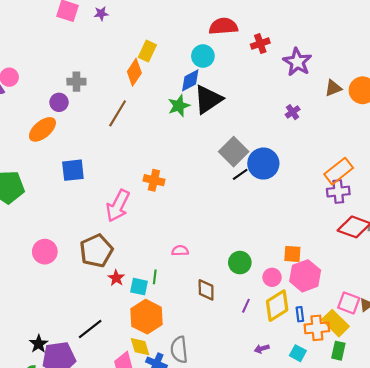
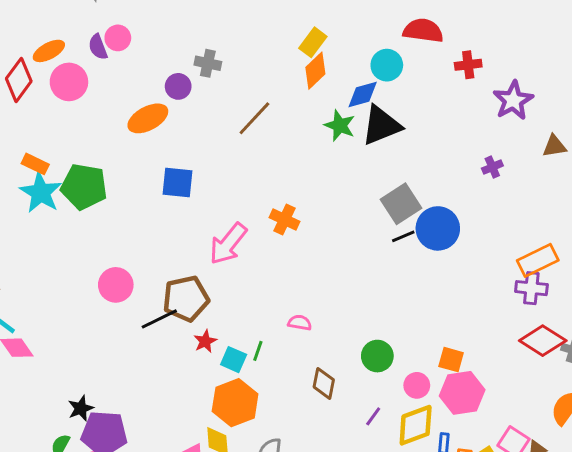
orange diamond: (134, 72) -> (315, 71), moved
green star: (179, 106) -> (340, 126), turned 30
black line: (90, 329) -> (159, 319), moved

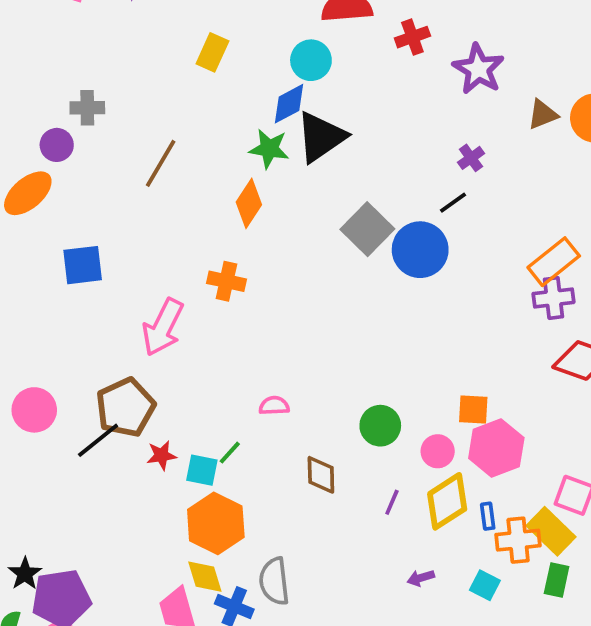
orange diamond: (315, 71) -> (249, 203), moved
black line: (403, 236) -> (453, 203), moved
red star: (205, 341) -> (161, 455), turned 30
green line: (258, 351) -> (230, 453), turned 36

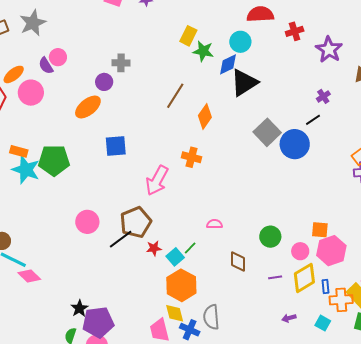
green star: (269, 149) -> (203, 51), moved
brown line: (161, 163) -> (175, 96), moved
cyan square: (202, 470) -> (175, 257), turned 36
purple line: (392, 502) -> (275, 277), turned 56

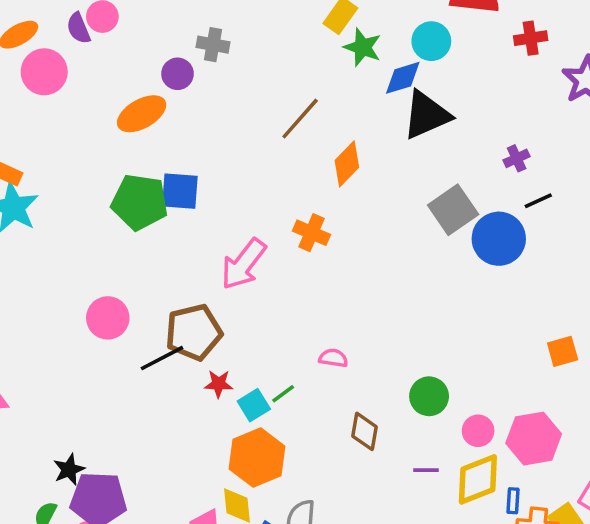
purple cross: (323, 96) -> (517, 158), moved
green pentagon: (54, 160) -> (140, 202), moved
orange square: (320, 230) -> (563, 351), moved, turned -30

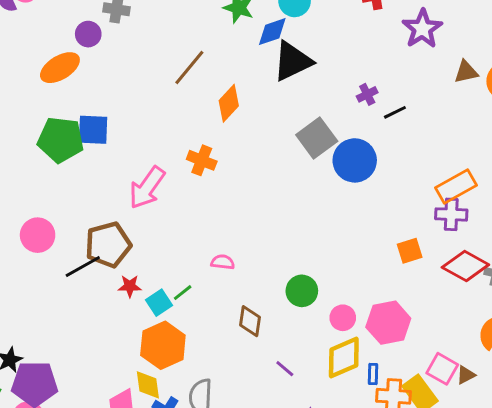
black line: (538, 201) -> (395, 112), moved
purple line: (426, 470) -> (285, 369), moved, turned 42

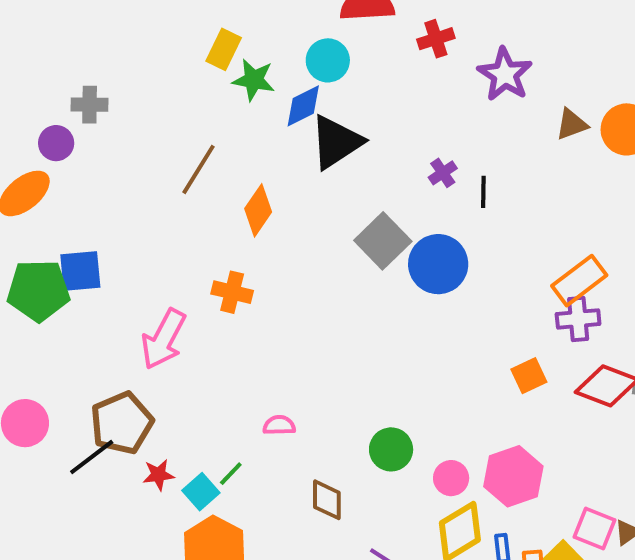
black line: (395, 112) -> (483, 192), turned -55

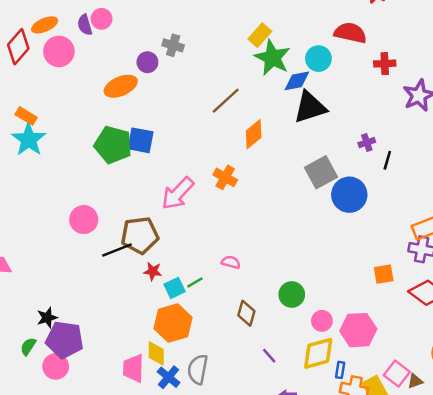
green star: (254, 80) -> (272, 58), size x1.4

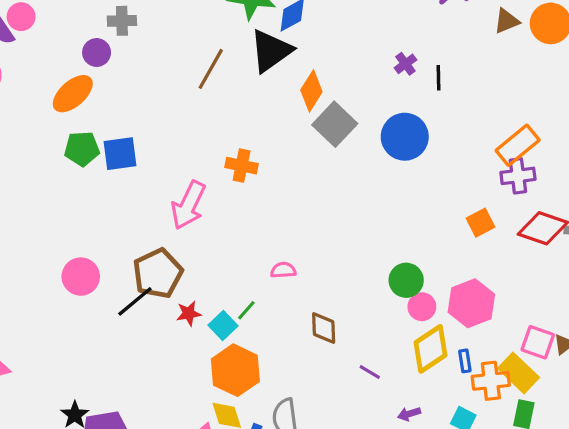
black triangle: (310, 107) -> (271, 51), moved
orange diamond: (254, 134) -> (311, 91), moved
green pentagon: (113, 145) -> (82, 149), moved, size x0.7
gray square: (321, 172) -> (335, 124), moved
green circle: (292, 294) -> (406, 280), moved

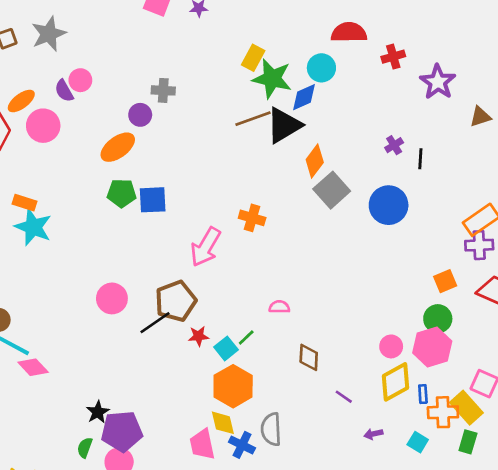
brown line: (211, 69) -> (253, 119), moved, turned 36
green circle: (406, 280) -> (438, 319), moved

